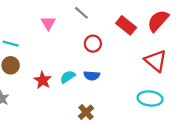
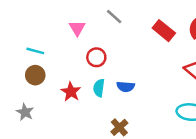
red circle: (93, 44) -> (96, 57), moved
cyan semicircle: (68, 77) -> (99, 88), turned -49

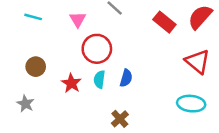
cyan line: (35, 51) -> (33, 17), moved
red circle: (96, 57) -> (97, 49), size x1.5
blue semicircle: (126, 87) -> (126, 78), turned -78

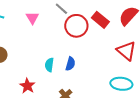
red circle: (97, 49) -> (76, 26), moved
red star: (71, 83) -> (27, 86), moved

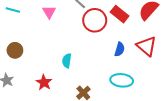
blue semicircle: (70, 64) -> (120, 49), moved
cyan ellipse: (121, 84) -> (122, 80), moved

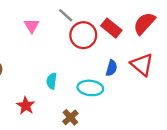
cyan ellipse: (122, 80) -> (90, 88), moved

